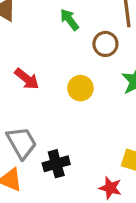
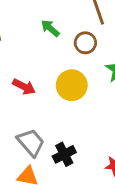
yellow circle: (80, 88) -> (72, 85), size x1.4

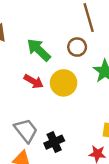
green arrow: (50, 28) -> (39, 50), moved, size x1.5
red arrow: (24, 87) -> (34, 81), moved

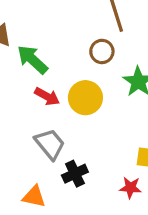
green arrow: (39, 50) -> (32, 60), moved
gray trapezoid: (26, 130) -> (50, 144), moved

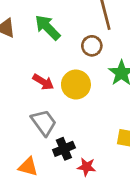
green arrow: (32, 60) -> (48, 27), moved
red star: (130, 188) -> (86, 167), moved

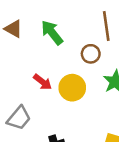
gray trapezoid: (44, 123) -> (19, 118), moved, turned 70

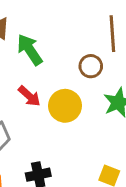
green arrow: (52, 33) -> (30, 50), moved

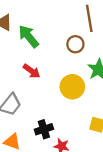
yellow circle: (65, 106) -> (72, 87), moved

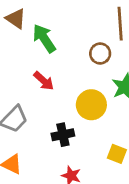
black cross: (44, 129) -> (63, 135), moved

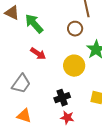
black cross: (63, 135) -> (62, 98), moved

